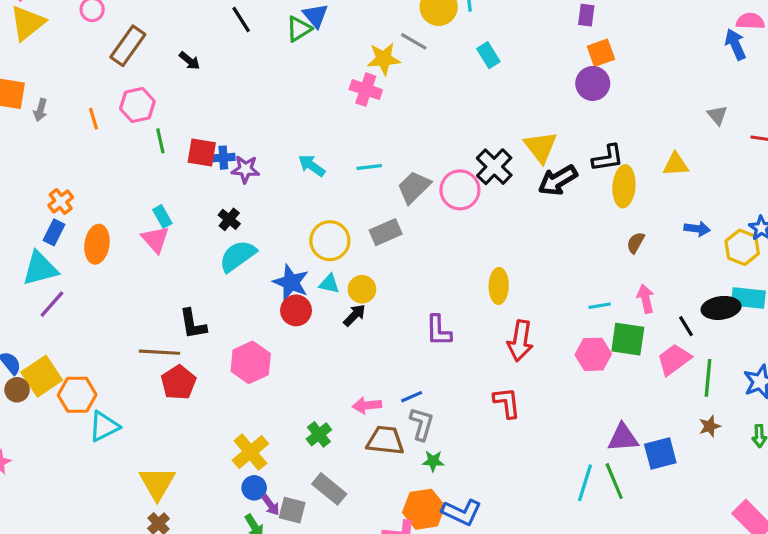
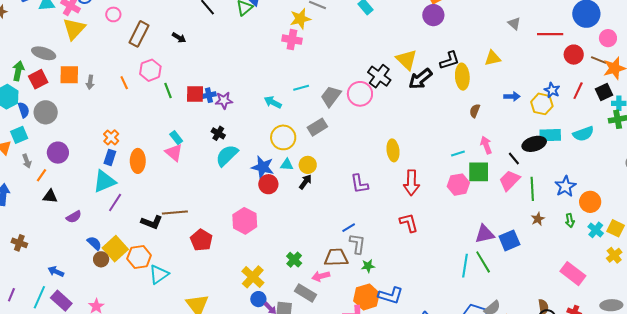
cyan arrow: (312, 166) -> (273, 102), moved
black L-shape: (193, 324) -> (152, 222), moved, turned -50
brown line: (159, 352) -> (175, 213), moved
pink arrow: (367, 405) -> (321, 276), moved

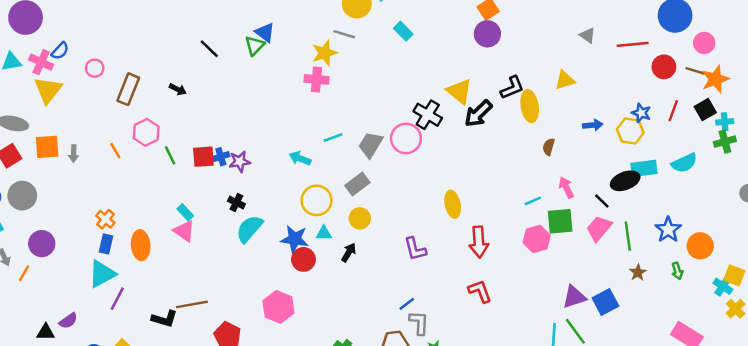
yellow circle: (308, 165) -> (360, 218), moved
black triangle: (50, 196) -> (46, 332), moved
cyan cross: (596, 230) -> (723, 286), moved

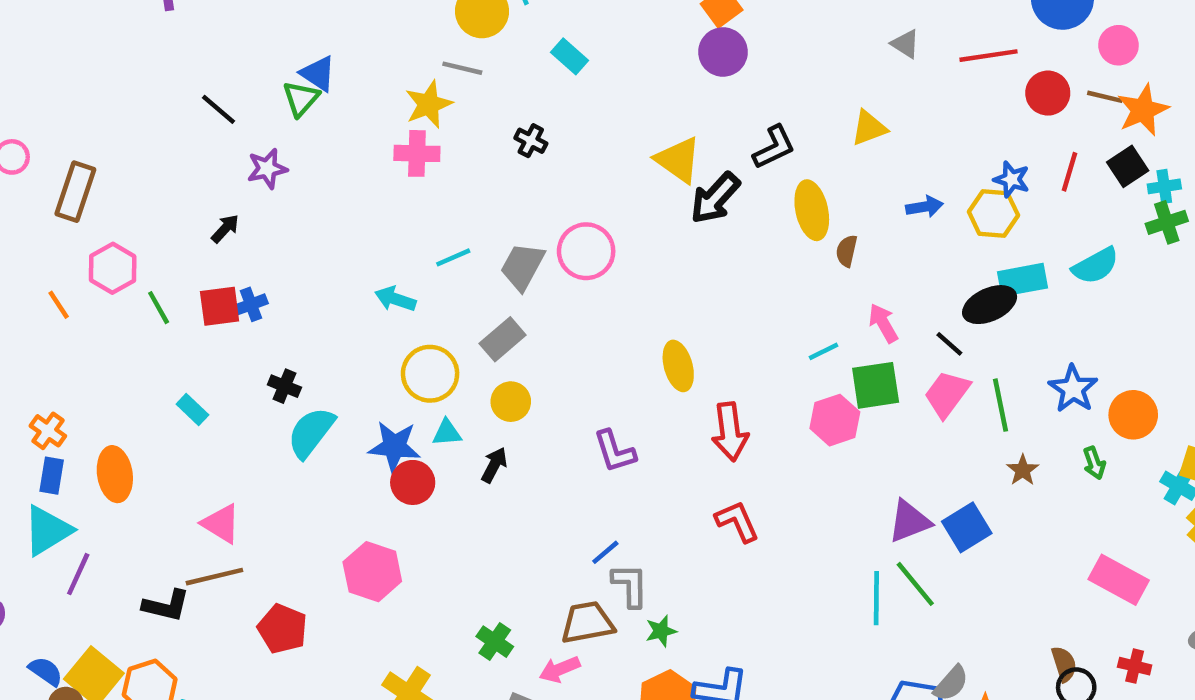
black arrow: (178, 89) -> (225, 229), moved, turned -70
yellow ellipse: (530, 106) -> (812, 210), moved
black cross: (428, 115) -> (531, 141), moved, size x0.6
purple star: (240, 161) -> (267, 169), moved
pink triangle: (184, 231) -> (221, 524), moved

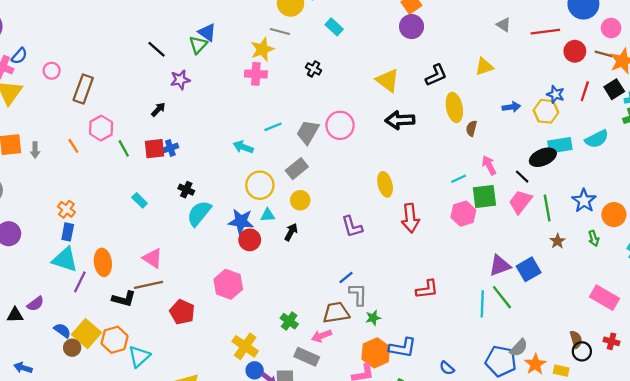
black arrow: (715, 198) -> (400, 120), moved, turned 44
orange ellipse: (115, 474) -> (103, 262), moved
red L-shape: (737, 521) -> (427, 289), moved, turned 105
cyan triangle: (47, 531) -> (65, 260), turned 48

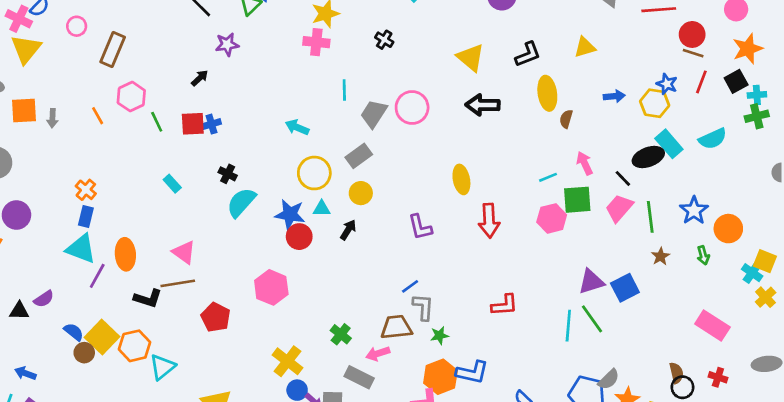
brown line: (604, 54) -> (693, 53), moved
cyan line: (273, 127) -> (344, 90), moved, turned -72
cyan rectangle: (560, 145) -> (669, 144), turned 55

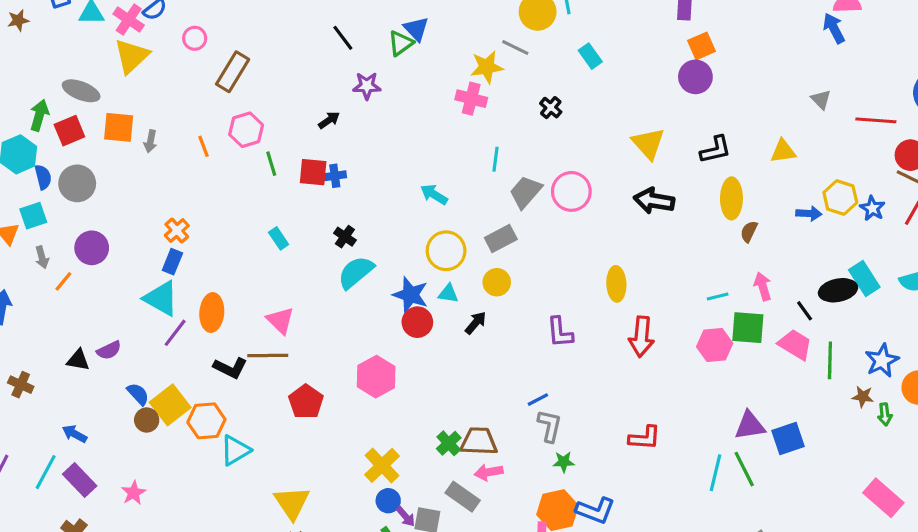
yellow hexagon: (655, 103) -> (840, 197), moved
pink trapezoid: (619, 208) -> (795, 345), turned 72
brown star: (661, 256) -> (863, 397), moved, turned 30
brown trapezoid: (396, 327) -> (479, 441), moved

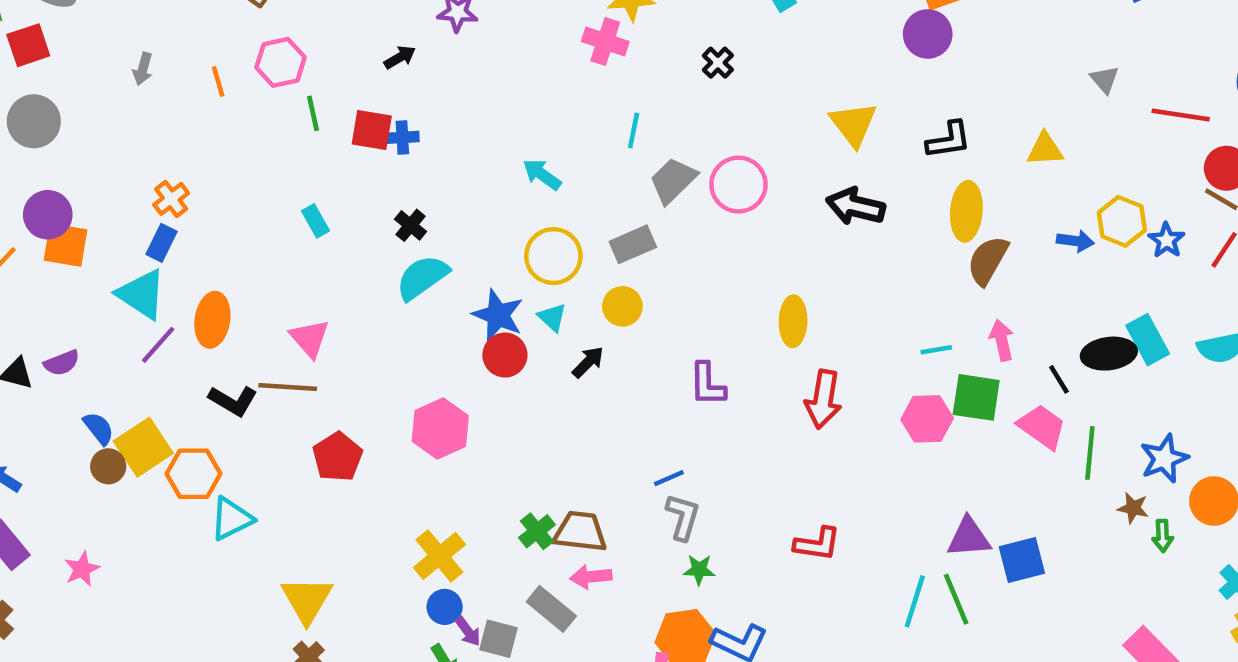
orange square: (119, 127) -> (65, 245), moved
brown semicircle: (749, 232) -> (988, 260), size x1.6
cyan triangle: (448, 294) -> (552, 317), turned 30

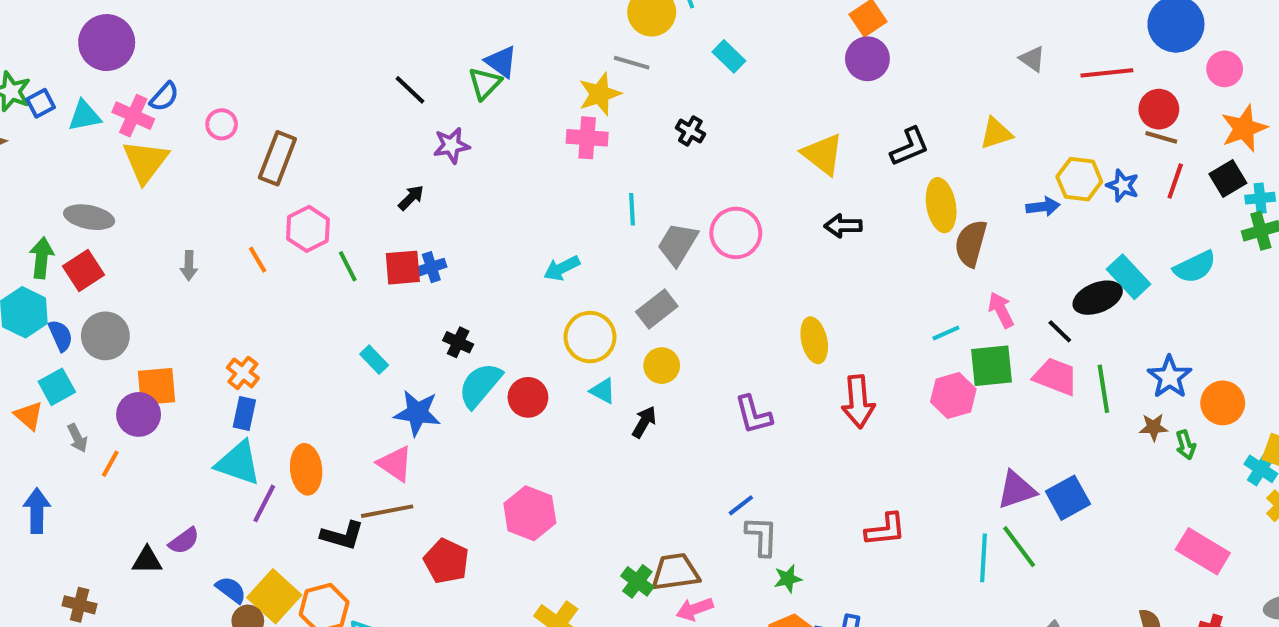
cyan arrow: (542, 174) -> (562, 268), turned -48
black arrow: (856, 206) -> (843, 226), size x0.7
orange square: (65, 245) -> (156, 386), moved
blue star: (498, 315) -> (417, 413), moved
red circle: (505, 355) -> (528, 397), moved

